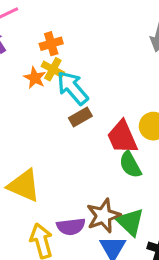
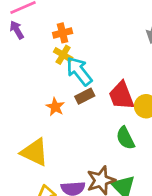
orange star: (35, 78) -> (55, 107), moved
red trapezoid: (122, 137) -> (121, 96), moved

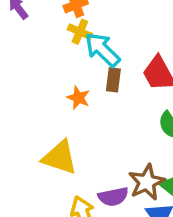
brown rectangle: (85, 96) -> (113, 80), turned -48

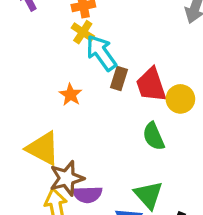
brown rectangle: (113, 80) -> (119, 79), moved
brown star: (147, 182) -> (67, 178), moved

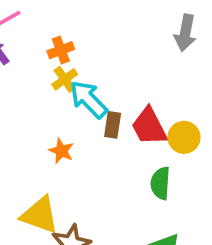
yellow cross: (83, 32) -> (65, 79), turned 30
green semicircle: (154, 136) -> (160, 183), turned 36

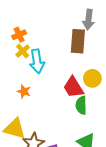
cyan arrow: (89, 99) -> (37, 61), turned -140
brown rectangle: (113, 125) -> (78, 41), moved, size x1.6
red trapezoid: (149, 127) -> (73, 87), moved

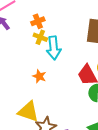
yellow cross: (23, 51) -> (40, 37), turned -32

